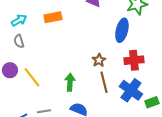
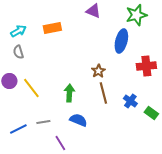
red cross: (134, 60) -> (146, 66), moved
blue cross: (131, 90) -> (130, 101), size x0.6
green rectangle: (152, 102) -> (151, 113), turned 56

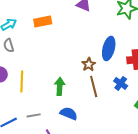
blue ellipse: (121, 41) -> (109, 48), moved
yellow line: (31, 88) -> (22, 81), turned 40
blue cross: (130, 101) -> (121, 83), moved

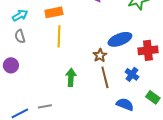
blue ellipse: (109, 48) -> (120, 39), turned 55
yellow line: (22, 81) -> (59, 36), moved
blue semicircle: (69, 113) -> (125, 104), moved

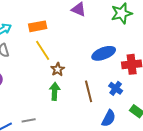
yellow line: (59, 36) -> (43, 50), turned -35
brown star: (100, 55) -> (58, 69), moved
blue semicircle: (125, 104) -> (109, 118), turned 96

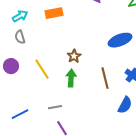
yellow line: (43, 50) -> (42, 69), moved
gray line: (29, 120) -> (55, 107), moved

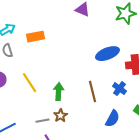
orange rectangle: (54, 13) -> (36, 37), moved
brown star: (74, 56) -> (60, 116), moved

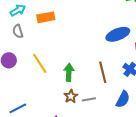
gray line: (42, 121) -> (89, 99), moved

